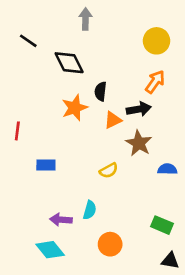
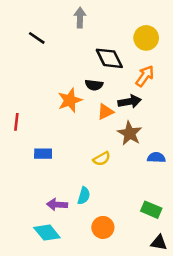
black line: (28, 41) -> (37, 38), moved
black diamond: (69, 63) -> (109, 58), moved
black semicircle: (101, 91) -> (94, 85), turned -90

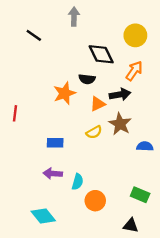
blue rectangle: (43, 154) -> (55, 143), moved
yellow semicircle: (102, 159) -> (94, 132), moved
purple arrow: (57, 205) -> (53, 174), moved
orange circle: (103, 227) -> (95, 201), moved
black triangle: (159, 243) -> (131, 225), moved

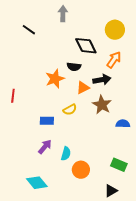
yellow semicircle: (94, 132) -> (70, 110), moved
purple arrow: (53, 174) -> (45, 147), turned 126
black triangle: (131, 225) -> (111, 191), turned -40

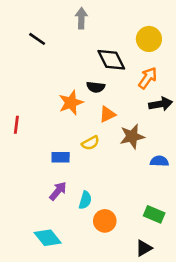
black arrow: (102, 80) -> (161, 104), moved
brown star: (102, 105) -> (132, 136), turned 30

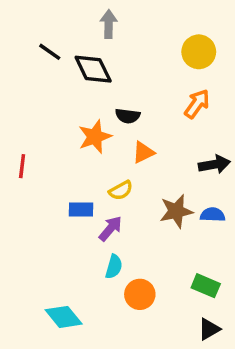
black diamond: (111, 60) -> (93, 69), moved
black arrow: (161, 104) -> (214, 164), moved
brown star: (132, 136) -> (176, 211), moved
purple arrow: (58, 191) -> (110, 229), moved
black triangle: (144, 248) -> (209, 329), moved

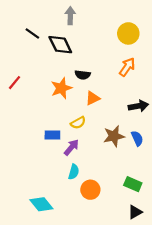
red line: (22, 166) -> (15, 83), moved, turned 32
blue semicircle: (213, 215) -> (137, 138), turned 64

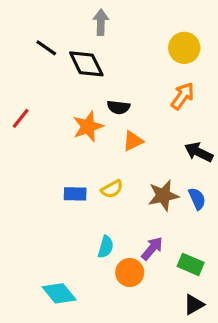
black arrow: (138, 106) -> (199, 152), turned -144
yellow semicircle: (78, 123) -> (112, 189), moved
purple arrow: (71, 147) -> (152, 248), moved

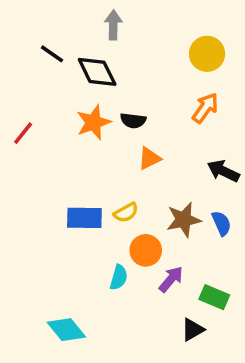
orange star: (88, 126) -> (93, 122), moved
blue rectangle: (75, 194) -> (84, 218), size x1.4
orange circle: (130, 272) -> (146, 250), moved
black triangle: (194, 305) -> (193, 330), moved

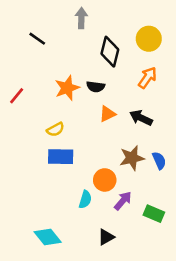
black diamond: (97, 72) -> (110, 52), moved, turned 40
black arrow: (223, 171) -> (141, 118), moved
yellow semicircle: (126, 212) -> (55, 129), moved
black triangle: (193, 330) -> (106, 237), moved

